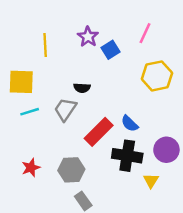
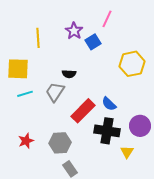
pink line: (145, 33) -> (107, 19), moved

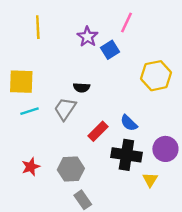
yellow line: (38, 38) -> (38, 27), moved
red rectangle: (83, 111) -> (98, 131), size x0.7

